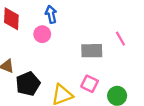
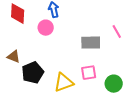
pink square: (90, 84) -> (89, 73), turned -35

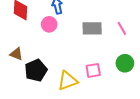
gray rectangle: (91, 43) -> (92, 28), moved
green circle: (114, 84) -> (125, 63), moved

